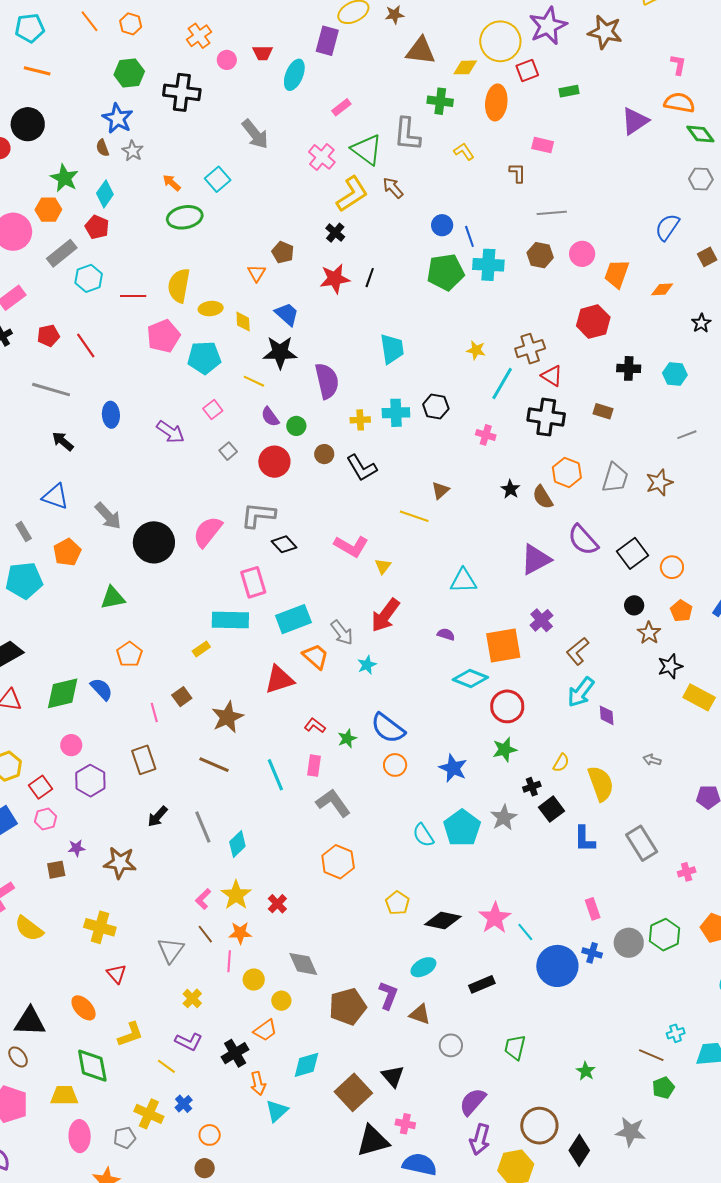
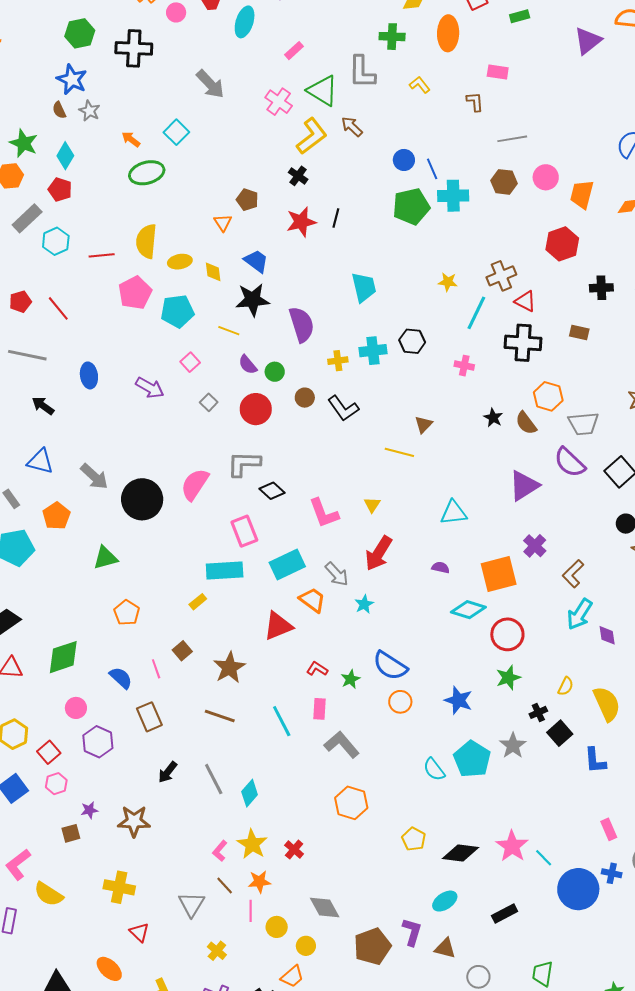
gray trapezoid: (615, 478) -> (583, 424), moved, turned 72
pink L-shape: (351, 546) -> (324, 513), moved, turned 44
blue semicircle: (102, 689) -> (121, 678), moved

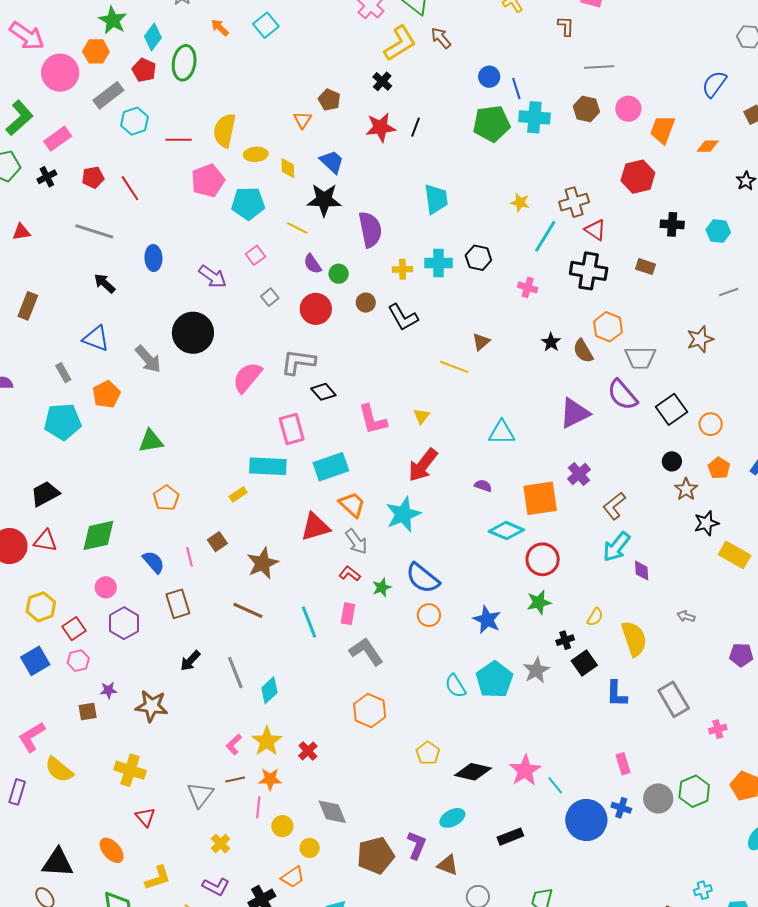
green ellipse: (147, 173) -> (184, 63), moved, turned -72
black circle: (142, 499) -> (193, 333), moved
gray arrow: (337, 574) -> (356, 542), moved
cyan star: (364, 604) -> (403, 514), size x1.8
brown line: (225, 885) -> (235, 779), turned -66

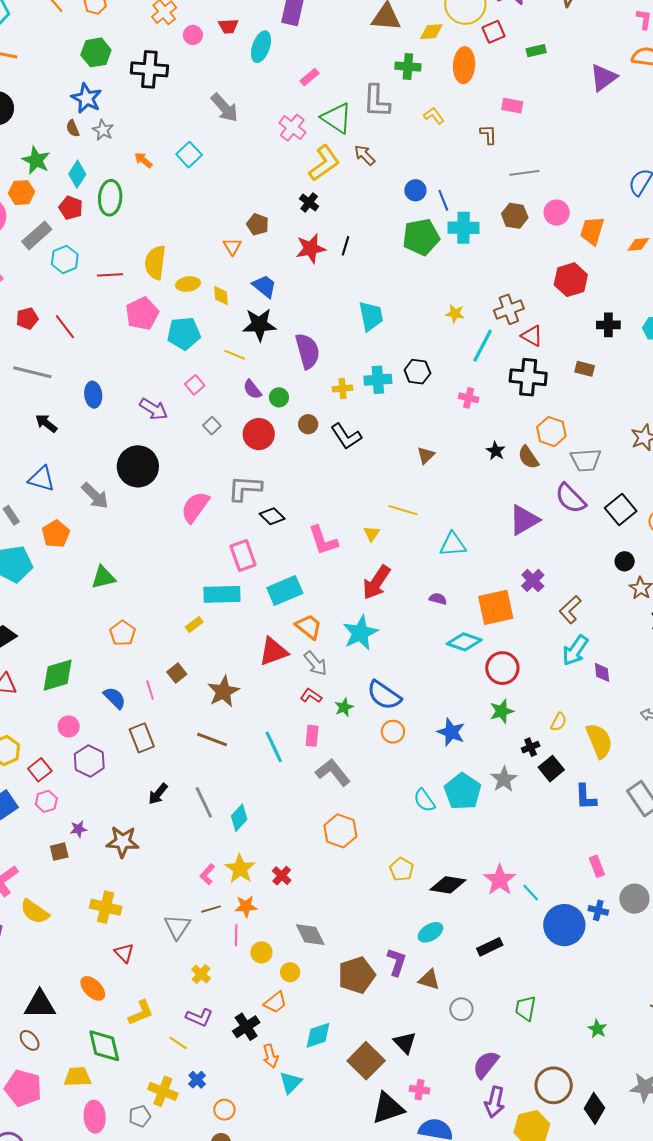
yellow line: (454, 367) -> (403, 510), moved

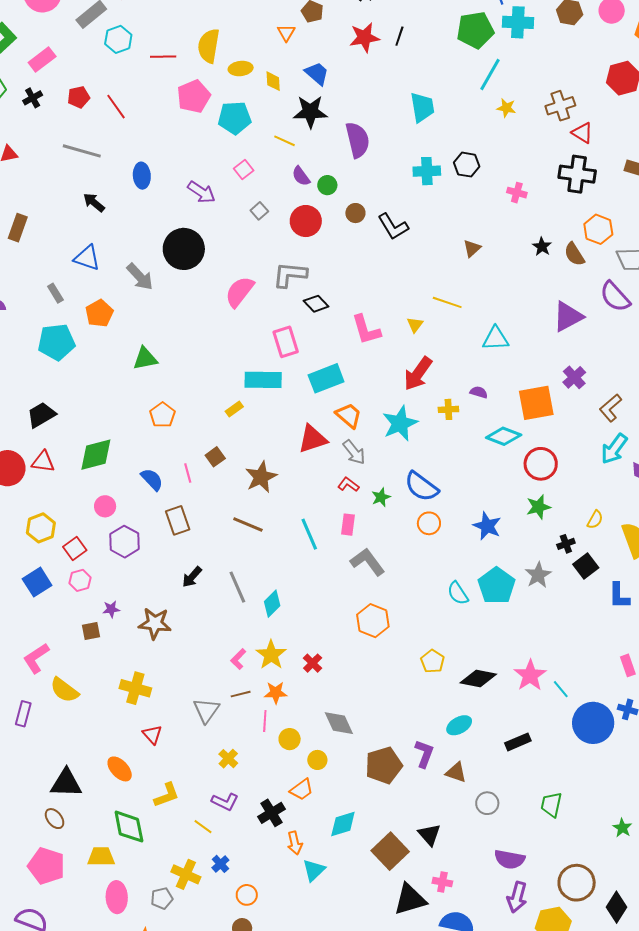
cyan line: (483, 346) -> (490, 75), moved
yellow cross: (342, 388) -> (448, 409), moved
purple semicircle: (486, 1064) -> (510, 859), turned -120

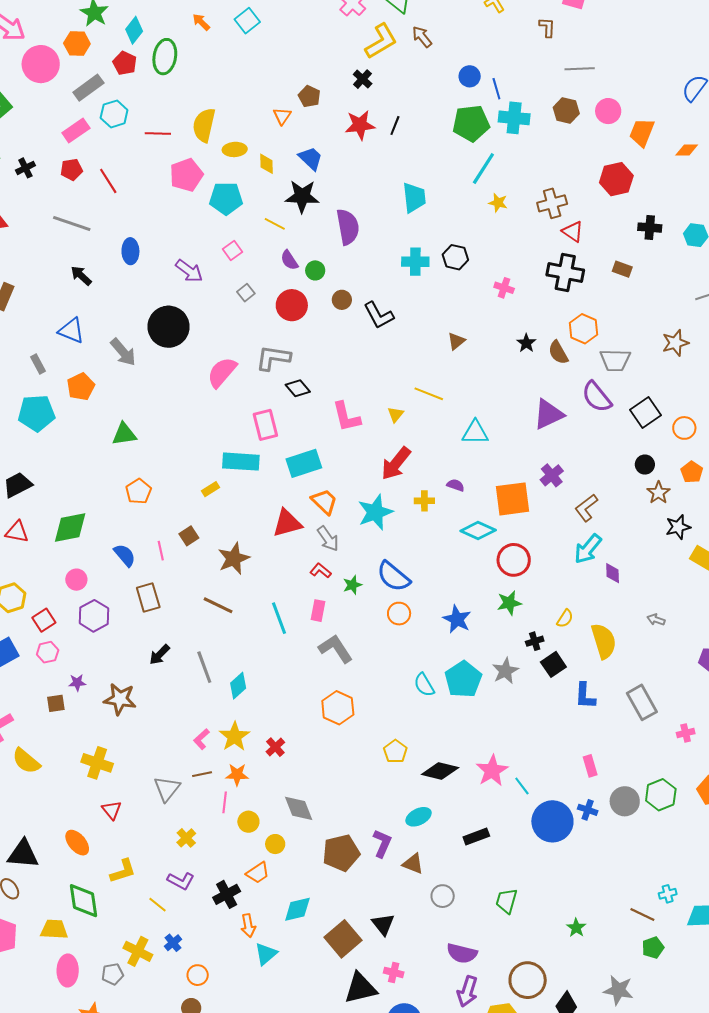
pink rectangle: (42, 59) -> (76, 131), moved

